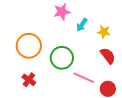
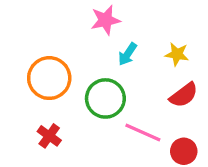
cyan arrow: (82, 25) -> (128, 54), moved
red semicircle: (108, 56) -> (184, 95), turned 90

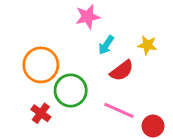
red semicircle: (184, 95) -> (122, 71), moved
green circle: (105, 98) -> (71, 90), moved

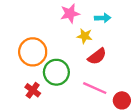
cyan arrow: (106, 45) -> (103, 18), moved, turned -126
yellow star: (147, 45) -> (85, 36), moved

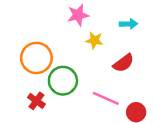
cyan arrow: (103, 18) -> (129, 24), moved
red semicircle: (97, 56) -> (123, 63), moved

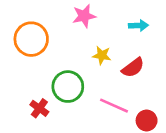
yellow star: (94, 40) -> (102, 55), moved
orange circle: (36, 58) -> (31, 39), moved

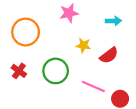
red cross: (39, 108) -> (19, 71), moved

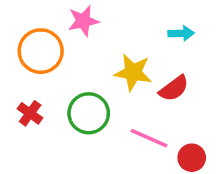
pink star: (69, 13) -> (83, 21), moved
yellow star: (83, 45) -> (133, 72), size x1.5

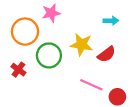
green circle: (89, 113) -> (49, 55), moved

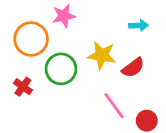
pink line: (91, 85) -> (114, 106), turned 30

